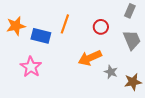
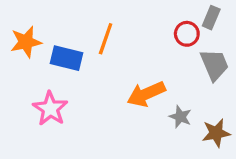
red circle: (101, 27) -> (187, 34), moved

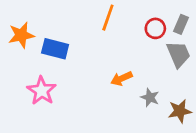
gray rectangle: (211, 18) -> (181, 24), moved
orange line: (106, 39) -> (108, 18), moved
orange arrow: (146, 94) -> (121, 79), size x0.7

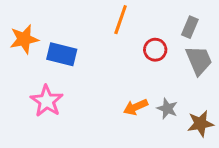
gray rectangle: (181, 24) -> (190, 27), moved
red circle: (155, 28) -> (155, 50), moved
orange arrow: (121, 79) -> (136, 107), moved

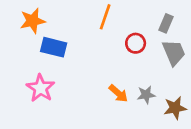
orange star: (24, 39) -> (33, 21), moved
orange arrow: (136, 107) -> (118, 93), turned -114
gray star: (167, 108) -> (146, 95), turned -30

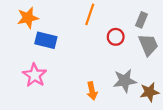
orange arrow: (118, 93) -> (92, 91), moved, turned 36
gray star: (146, 95) -> (125, 81), size x1.5

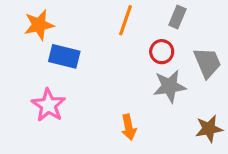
gray rectangle: (142, 20) -> (177, 17), moved
gray star: (125, 81) -> (170, 86), moved

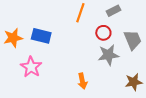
gray rectangle: (177, 17) -> (114, 11), turned 40
orange star: (39, 25) -> (13, 38), moved

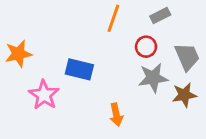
blue rectangle: (41, 36) -> (79, 69), moved
brown star: (134, 82) -> (184, 95), moved

